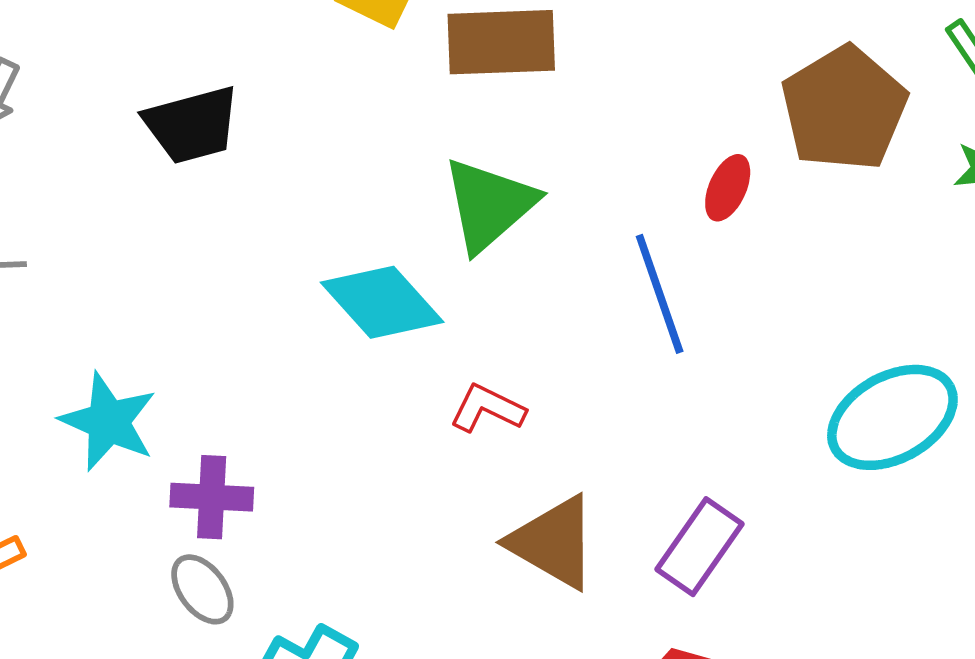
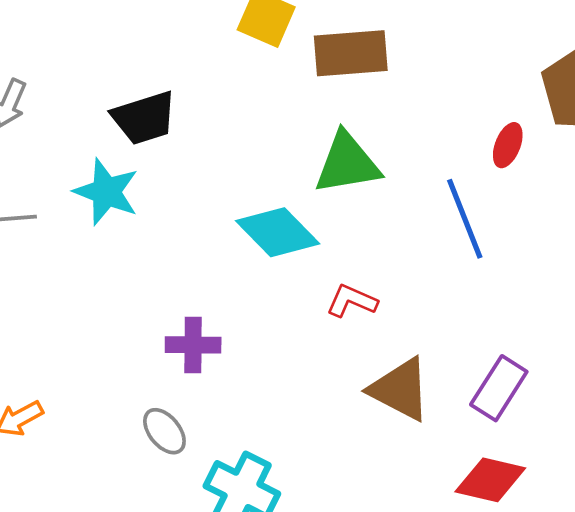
green triangle: (489, 205) -> (347, 163), turned 34
cyan star: (108, 422) -> (106, 192), moved
purple cross: (212, 497) -> (193, 345), moved

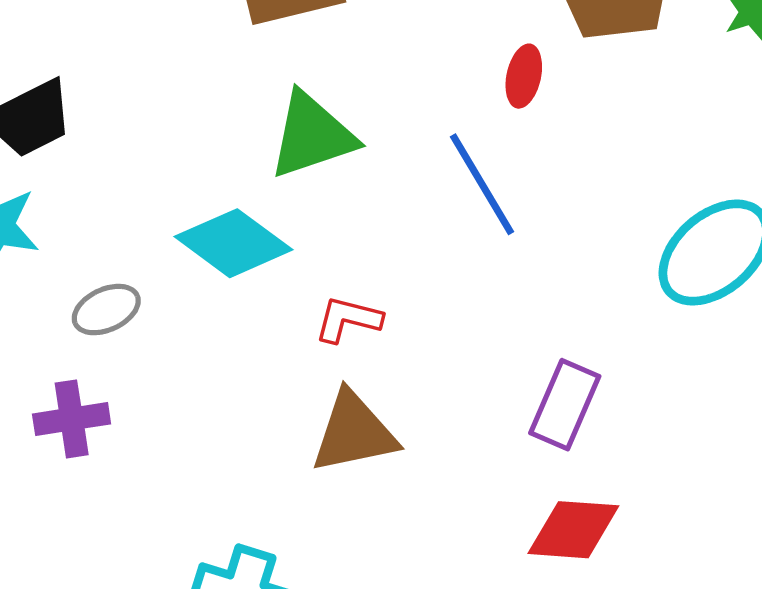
purple cross: (193, 345) -> (72, 419), moved
brown triangle: (400, 389) -> (354, 432), moved, turned -30
gray ellipse: (164, 431) -> (106, 310), moved, turned -66

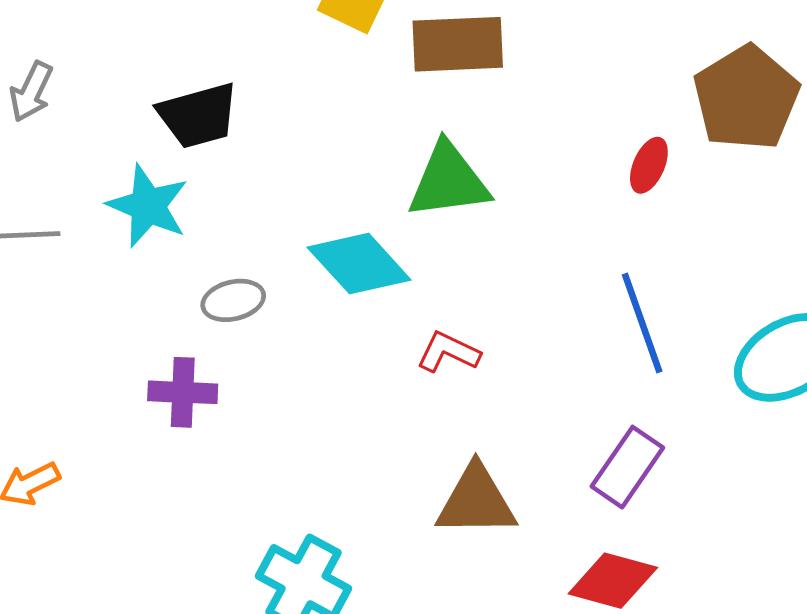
blue line: (482, 184) -> (642, 323), moved
brown triangle: (354, 432) -> (476, 501), moved

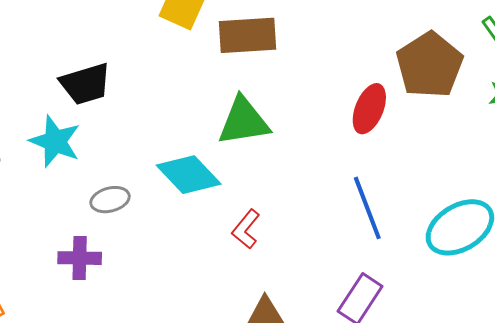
red ellipse: (649, 165) -> (369, 109), size x1.4
red L-shape: (448, 352) -> (246, 229), turned -75

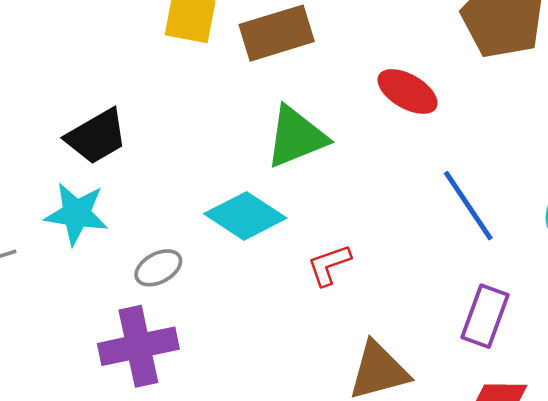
red ellipse: (369, 109) -> (408, 91), moved, turned -69
red L-shape: (246, 229) -> (329, 265), turned 45
purple cross: (80, 258) -> (138, 346), size x1.5

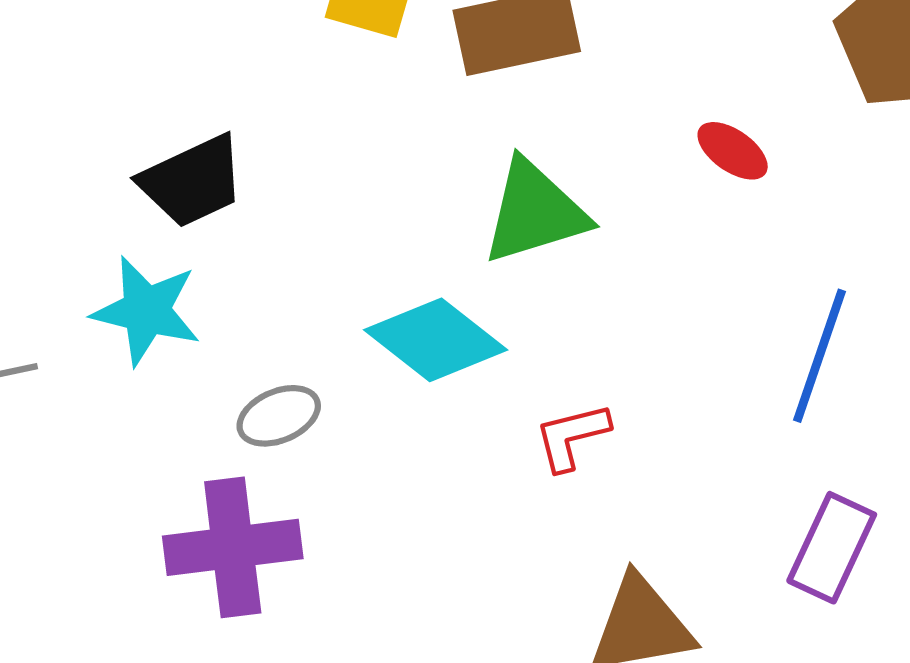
red ellipse: (408, 91) -> (733, 151), size x0.7
blue line: (468, 206) -> (820, 356), turned 48

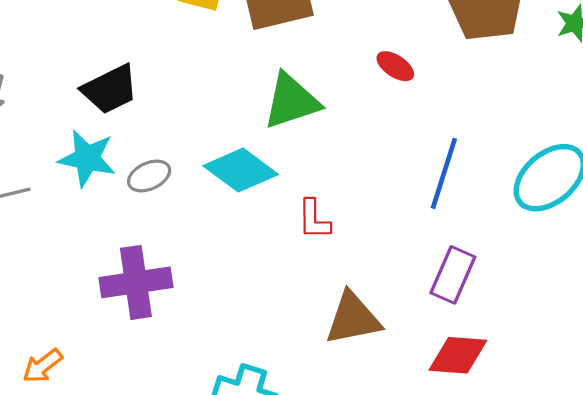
gray ellipse: (279, 416) -> (149, 176), moved
red L-shape: (572, 436) -> (314, 219), turned -75

